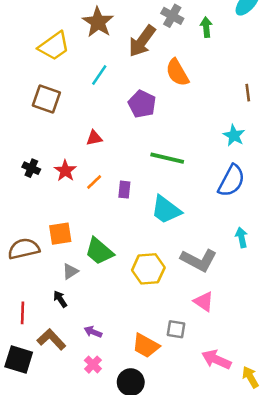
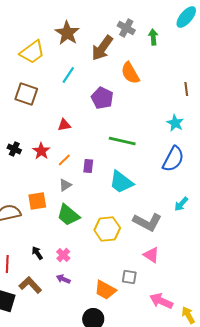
cyan arrow: (241, 237) -> (181, 204), turned -126
gray triangle: (70, 271) -> (65, 185), moved
pink cross: (93, 365) -> (63, 255), moved

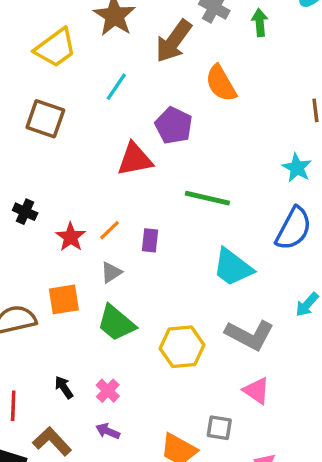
red triangle: (64, 125) -> (135, 159), moved, size x1.6
red star: (41, 151) -> (71, 237), moved
cyan trapezoid: (121, 182) -> (233, 267), moved

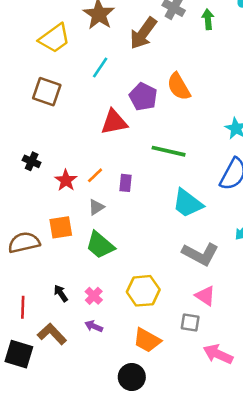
orange semicircle: (221, 83) -> (179, 87), moved
yellow hexagon: (182, 347) -> (143, 291), moved
gray square: (219, 428) -> (190, 322), moved

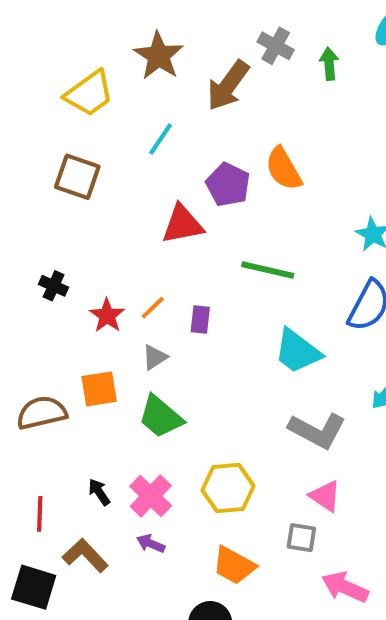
pink cross: (94, 296) -> (151, 496), size x1.5

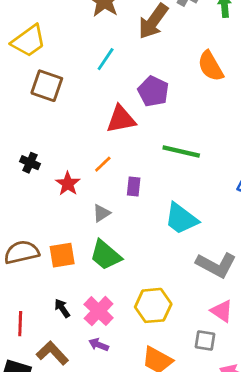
yellow trapezoid: (89, 93) -> (29, 41), moved
orange semicircle: (284, 169) -> (211, 66), moved
orange line: (153, 308) -> (103, 164), moved
cyan trapezoid: (297, 351) -> (181, 219), moved
orange square: (99, 389) -> (62, 255), moved

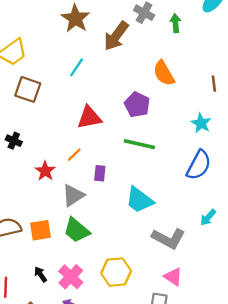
purple pentagon: (153, 91) -> (137, 105), moved
black cross: (30, 163) -> (14, 141), moved
gray triangle: (101, 213) -> (73, 195), size x1.5

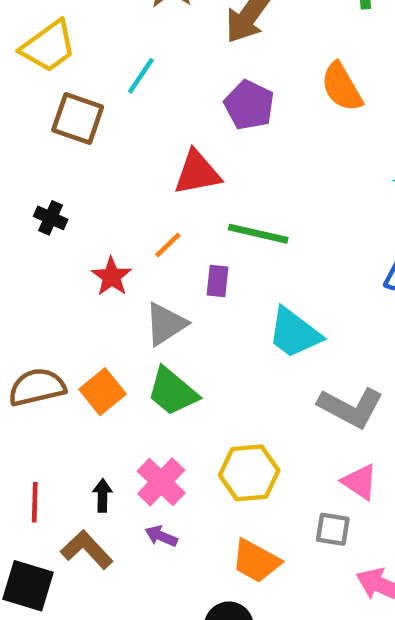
cyan line: (77, 67) -> (141, 76), moved
purple pentagon: (137, 105) -> (249, 105), moved
green line: (139, 144) -> (258, 234), moved
orange square: (41, 230) -> (102, 392), turned -30
black arrow: (41, 274) -> (102, 495), moved, turned 35

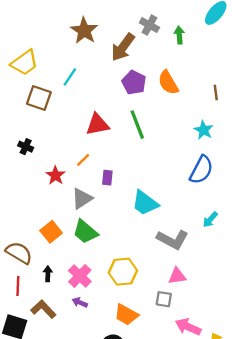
purple pentagon: (249, 105) -> (134, 83), moved
green line: (258, 234) -> (137, 125), moved, turned 56
brown semicircle: (37, 387) -> (19, 253), moved, turned 44
pink triangle: (360, 482) -> (177, 276), turned -42
black arrow: (102, 495) -> (48, 274), moved

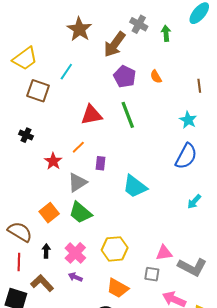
orange semicircle: (168, 83) -> (156, 77), size x0.6
gray L-shape: (173, 239) -> (192, 267), moved

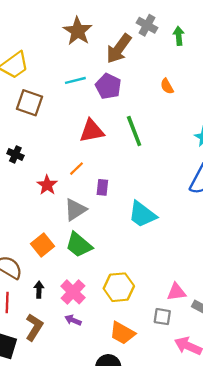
cyan line: (66, 72) -> (75, 80), moved, turned 42
purple pentagon: (125, 77) -> (108, 86), moved
brown L-shape: (42, 283) -> (34, 327), turned 75

